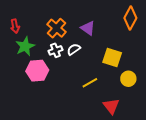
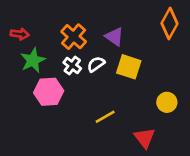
red arrow: (15, 26) -> (20, 34), turned -72
white cross: (55, 50) -> (72, 66), turned -32
yellow square: (112, 57) -> (129, 67), moved
yellow line: (90, 83) -> (105, 117), moved

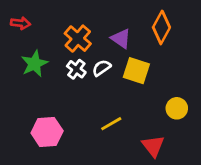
orange diamond: (169, 23) -> (161, 27), moved
red arrow: (20, 34) -> (21, 23), moved
pink hexagon: (49, 92) -> (47, 132), moved

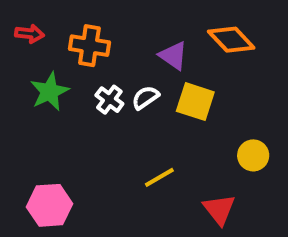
orange diamond: (161, 27) -> (231, 40), turned -72
orange cross: (78, 39) -> (89, 46), moved, turned -32
pink hexagon: (47, 132) -> (50, 205), moved

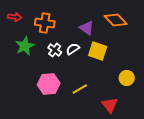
pink hexagon: (50, 205) -> (49, 84), moved

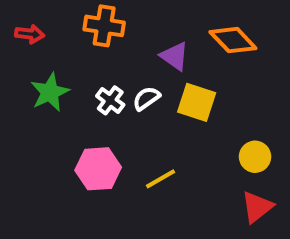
orange cross: (45, 23) -> (104, 26), moved
red triangle: (110, 105) -> (257, 207), moved, turned 30

